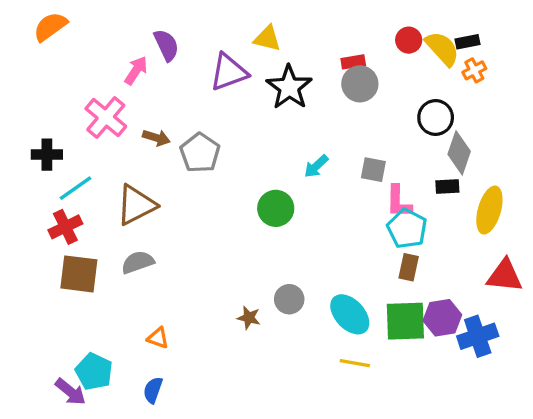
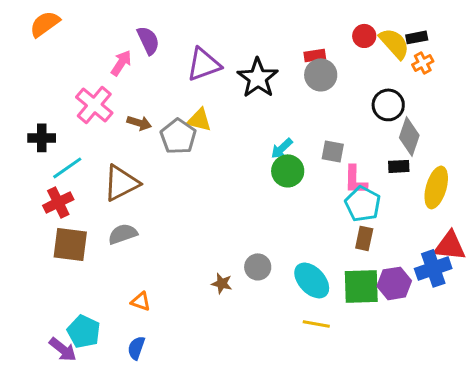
yellow triangle: (267, 38) -> (199, 120), moved
green circle: (276, 208) -> (288, 171), moved
blue cross: (478, 336) -> (433, 268), moved

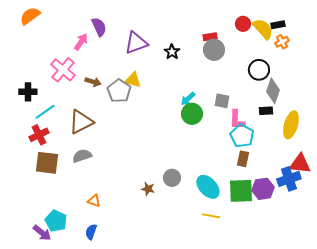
black star: (258, 78) -> (172, 52), size x0.6

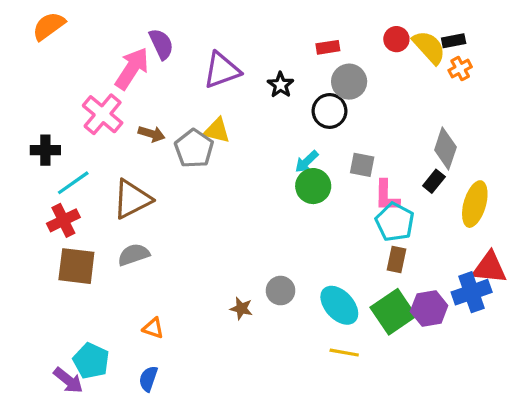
red rectangle: (210, 37) -> (328, 47), moved
pink arrow: (81, 42) -> (132, 69), size x1.5
black circle: (259, 70) -> (330, 111), moved
black rectangle: (266, 111) -> (434, 181), turned -48
green square: (241, 191) -> (393, 312), turned -32

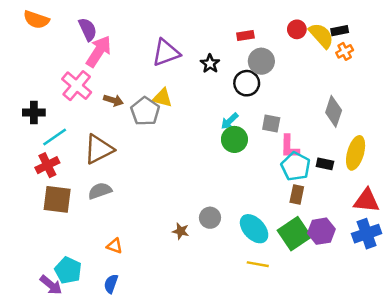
orange semicircle: (49, 26) -> (36, 20), turned -125
purple semicircle: (161, 44) -> (88, 29), moved
black rectangle: (434, 181) -> (325, 164), moved, turned 63
blue cross: (472, 292) -> (367, 234), moved

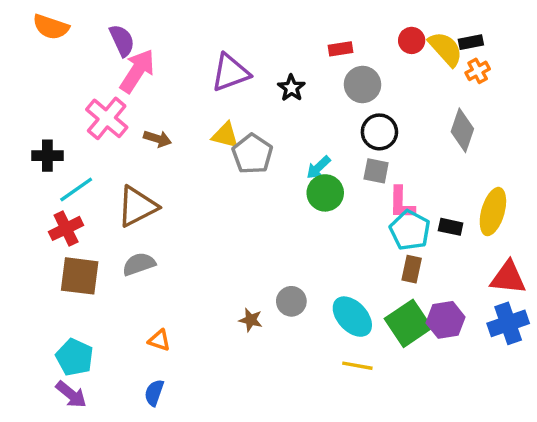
black circle: (247, 83) -> (379, 132), moved
gray pentagon: (145, 111) -> (252, 154), moved
gray diamond: (334, 111) -> (462, 130), moved
cyan pentagon: (68, 270) -> (75, 357), moved

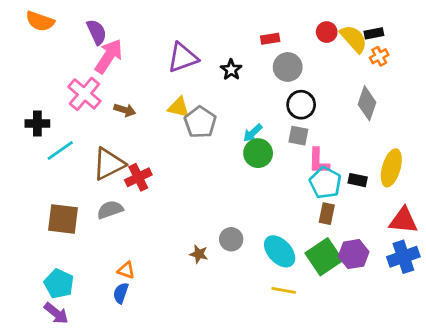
red cross: (66, 228) -> (138, 177), moved
blue semicircle: (154, 393) -> (121, 293), moved

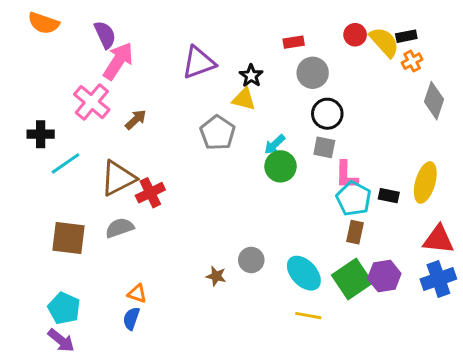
gray diamond: (367, 103) -> (434, 101), moved
yellow triangle: (179, 107) -> (244, 99), moved
brown arrow: (125, 110) -> (136, 120), turned -60

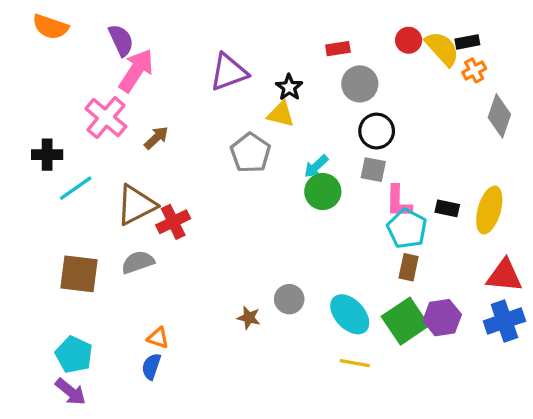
black rectangle: (389, 196) -> (447, 208), moved

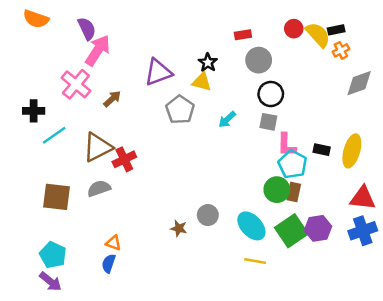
purple triangle: (229, 72) -> (158, 72), moved
gray diamond: (499, 116) -> (359, 83), turned 52
green circle: (323, 192) -> (277, 190), moved

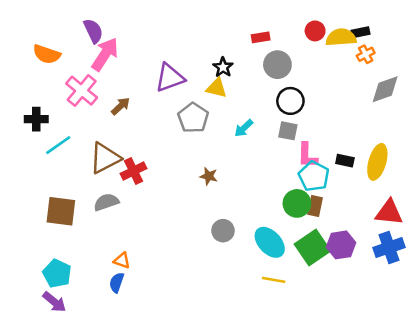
orange semicircle: (36, 19) -> (47, 54), moved
yellow semicircle: (318, 35) -> (341, 37), turned -52
brown star: (179, 228) -> (209, 176), moved

